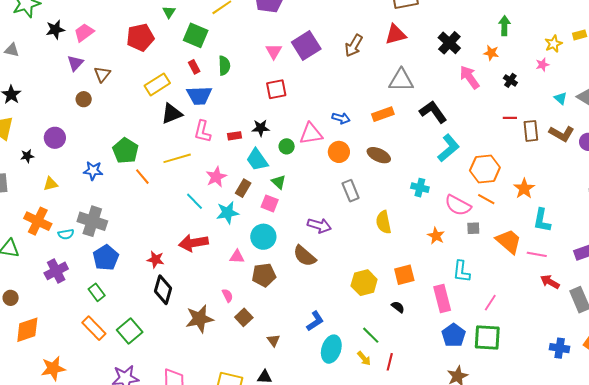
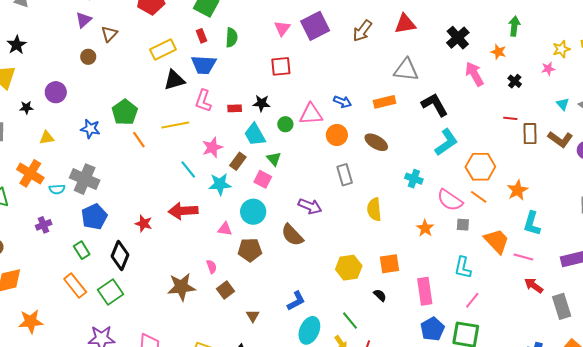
purple cross: (56, 271) -> (44, 225), size x0.7
cyan L-shape: (461, 271) -> (463, 268), moved
black diamond: (163, 290) -> (120, 256), moved

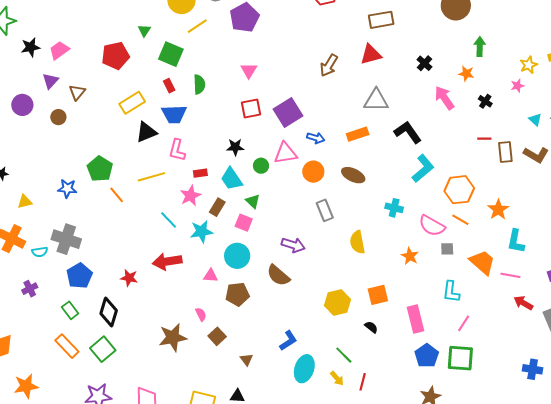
purple square: (315, 26) -> (288, 112), moved
black cross: (458, 38) -> (424, 63), size x0.7
purple circle: (56, 92) -> (22, 105), moved
red rectangle: (235, 108) -> (200, 173), moved

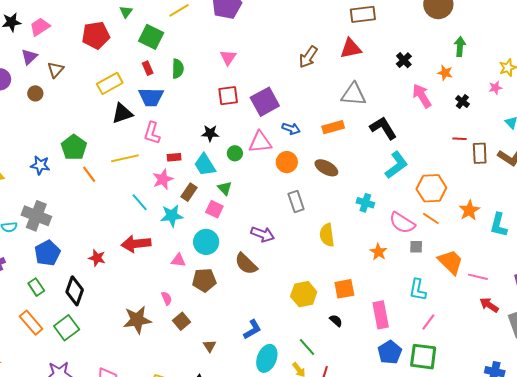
cyan L-shape: (516, 241) -> (499, 225), moved

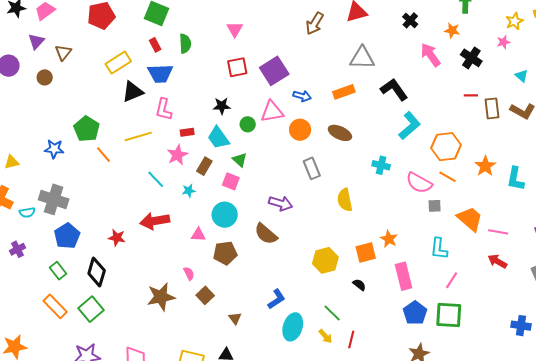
black cross: (462, 101) -> (471, 58), size x1.5
cyan star: (172, 216) -> (189, 191), size x0.6
orange star: (378, 252) -> (389, 239), moved
red arrow: (489, 305) -> (497, 261), moved

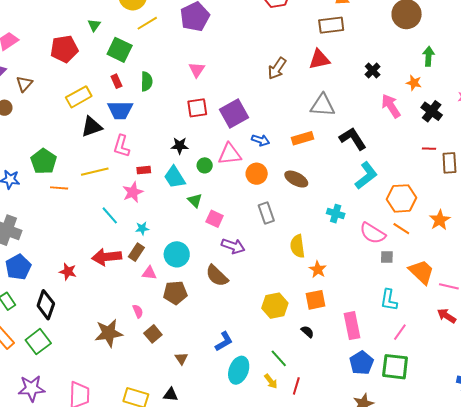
orange line: (104, 155) -> (59, 188), turned -48
brown rectangle: (204, 166) -> (136, 252), moved
pink square: (231, 181) -> (215, 219), moved
orange star: (389, 239) -> (318, 269), moved

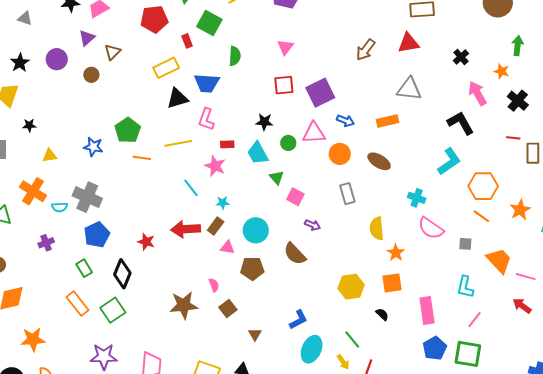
red rectangle: (116, 81) -> (187, 41), moved
black L-shape: (353, 139) -> (461, 123), moved
pink star: (133, 192) -> (215, 166), turned -30
pink semicircle: (373, 233) -> (431, 228), moved
purple arrow: (233, 246) -> (313, 225), size x0.7

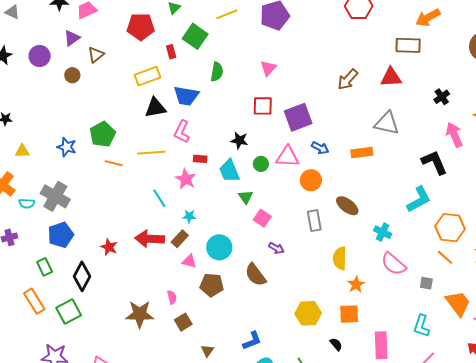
brown ellipse: (379, 161) -> (347, 206), moved

